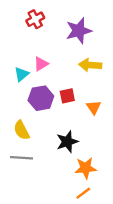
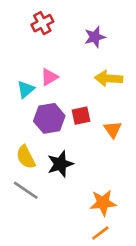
purple star: (79, 31) -> (95, 37), size x0.7
black star: (67, 142) -> (60, 164), moved
gray line: (21, 158) -> (26, 190), turned 30

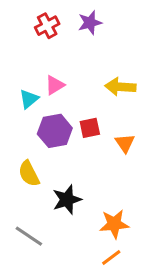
purple star: (95, 37) -> (90, 23), moved
black star: (60, 164) -> (67, 200), moved
gray line: (26, 190) -> (29, 236), moved

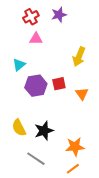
pink triangle: (55, 85) -> (36, 39), moved, turned 32
yellow arrow: (120, 87) -> (79, 57), turned -72
yellow semicircle: (29, 174) -> (19, 128), moved
gray line: (29, 236) -> (36, 159), moved

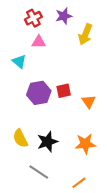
yellow arrow: (79, 57) -> (85, 34), moved
cyan triangle: (19, 65) -> (19, 61), moved, turned -40
orange star: (75, 147) -> (85, 144), moved

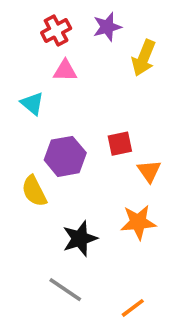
red square: (64, 91) -> (120, 144), moved
yellow semicircle: (20, 138) -> (34, 191), moved
orange star: (85, 144) -> (138, 222), moved

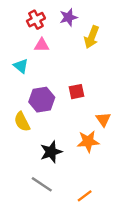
orange triangle: (149, 171) -> (103, 119), moved

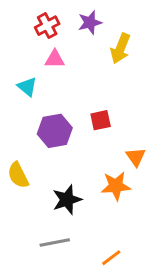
yellow semicircle: (22, 122) -> (18, 175), moved
gray line: (42, 184) -> (55, 242), turned -45

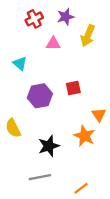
pink triangle: (55, 59) -> (53, 43), moved
orange star: (116, 186) -> (84, 136), turned 30

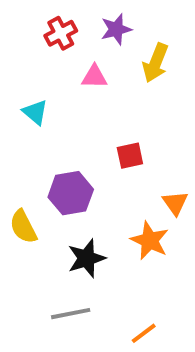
purple hexagon: (40, 96) -> (71, 193), moved

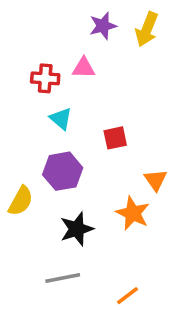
red cross: (61, 33) -> (45, 78), moved, turned 32
yellow arrow: (156, 63) -> (147, 29), moved
cyan triangle: (35, 112) -> (61, 119), moved
yellow semicircle: (23, 227) -> (21, 201), turned -124

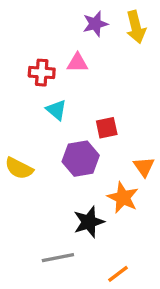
yellow arrow: (147, 29) -> (136, 27), turned -36
purple hexagon: (63, 171) -> (81, 159), moved
yellow semicircle: (21, 201) -> (19, 168), moved, turned 88
black star: (77, 229) -> (89, 222), moved

